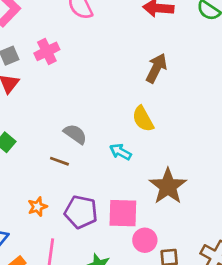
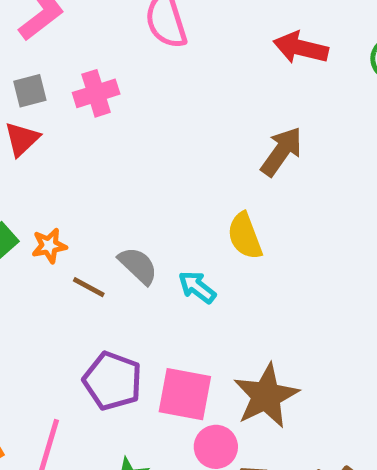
gray semicircle: (75, 134) -> (138, 266), moved
brown star: (168, 186) -> (266, 396), moved
orange star: (37, 207) -> (49, 246), moved

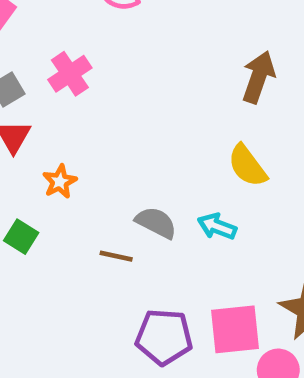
orange star: (49, 246) -> (60, 182), moved

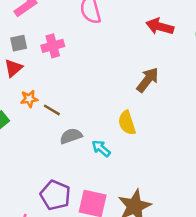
gray semicircle: (156, 223) -> (71, 136), turned -65
brown line: (116, 256) -> (52, 110), moved

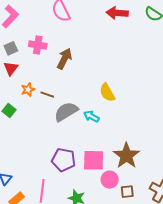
pink cross: (53, 46) -> (38, 45), turned 36
brown arrow: (148, 80) -> (64, 59), moved
gray semicircle: (71, 136) -> (66, 112), size x1.4

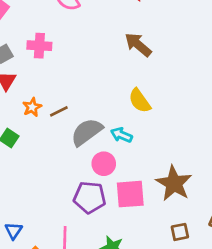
brown arrow: (64, 59) -> (138, 45), moved, turned -70
brown line: (47, 95) -> (59, 111), turned -40
pink circle: (110, 180) -> (104, 164), moved

